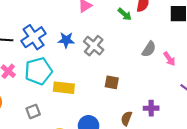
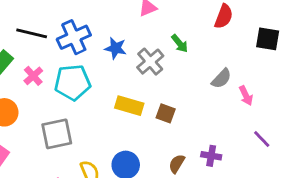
green arrow: (125, 14) -> (180, 43), moved
yellow rectangle: (64, 88) -> (129, 106), moved
gray square: (33, 111) -> (57, 134), size x1.6

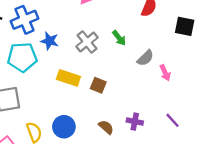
green arrow: (180, 43) -> (119, 38), moved
blue star: (116, 48) -> (50, 41), moved
purple line: (262, 139) -> (172, 120), moved
brown semicircle: (177, 164) -> (106, 127), turned 98

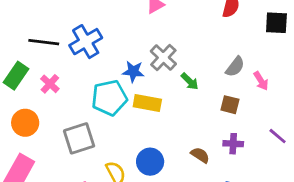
green arrow: (119, 38) -> (190, 81), moved
blue star: (50, 41) -> (133, 71), moved
cyan pentagon: (22, 57) -> (109, 98), moved
brown square: (98, 85) -> (230, 105), moved

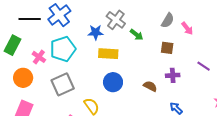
pink cross: (50, 84) -> (39, 57), moved
cyan pentagon: (109, 98) -> (63, 49), moved
blue circle: (150, 162) -> (113, 82), moved

